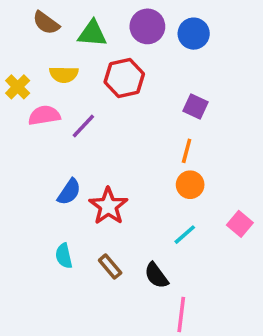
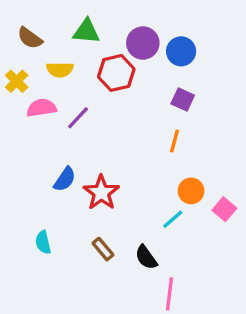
brown semicircle: (46, 23) -> (30, 38), moved
purple circle: (147, 26) -> (143, 43), moved
blue circle: (194, 34) -> (181, 51), moved
orange circle: (190, 185) -> (191, 191), moved
cyan semicircle: (64, 256) -> (43, 242), moved

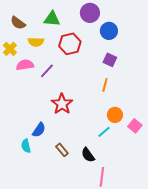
purple circle: (143, 43) -> (90, 13), moved
blue semicircle: (65, 179) -> (39, 130), moved
red star: (101, 193) -> (62, 104), moved

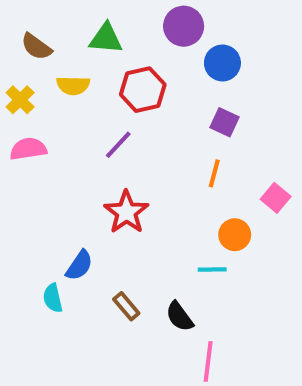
pink semicircle: (25, 65) -> (28, 149), moved
purple line: (47, 71) -> (118, 145), moved
pink square: (135, 126) -> (276, 198), moved
cyan line: (104, 132) -> (212, 269), turned 40

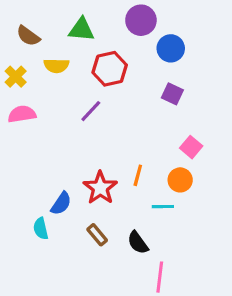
orange line: (214, 173) -> (138, 175), moved
pink square: (276, 198) -> (191, 147), moved
red star: (126, 212) -> (100, 188), moved

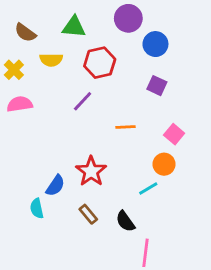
orange line: (138, 175) -> (125, 127), moved, turned 72
cyan line: (163, 207) -> (148, 188), turned -30

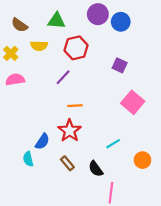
blue circle: (155, 44) -> (121, 22), moved
orange line: (125, 127) -> (75, 106), moved
pink square: (174, 134) -> (133, 102), size x1.5
orange circle: (164, 164) -> (142, 160), moved

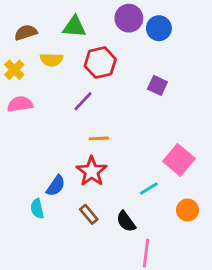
brown semicircle: (19, 25) -> (26, 32), turned 126
pink square: (133, 102) -> (179, 160), moved

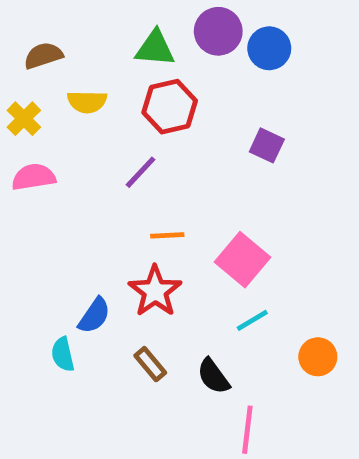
green triangle: (74, 27) -> (155, 48), moved
pink square: (179, 160) -> (243, 260), moved

